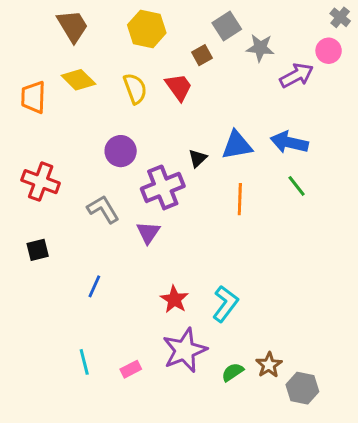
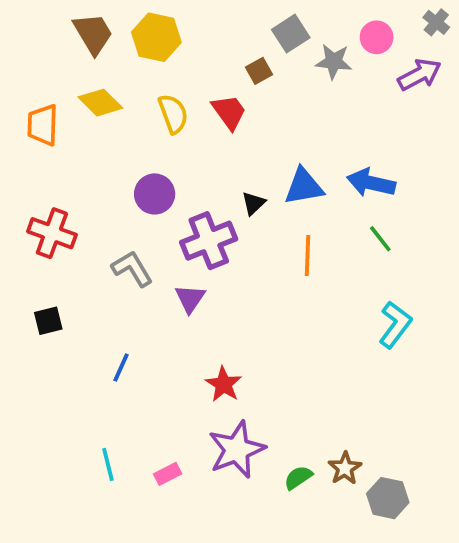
yellow hexagon: (147, 29) -> (156, 37), moved
pink circle: (329, 51) -> (377, 37), moved
purple arrow: (297, 75) -> (419, 75), moved
cyan L-shape: (225, 304) -> (395, 325), moved

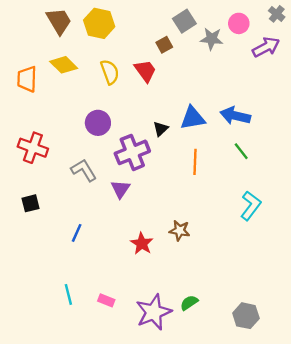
purple star: (237, 450) -> (154, 312), moved
brown star: (345, 468) -> (180, 231), moved, turned -30
pink rectangle: (168, 474) -> (106, 300), turned 49

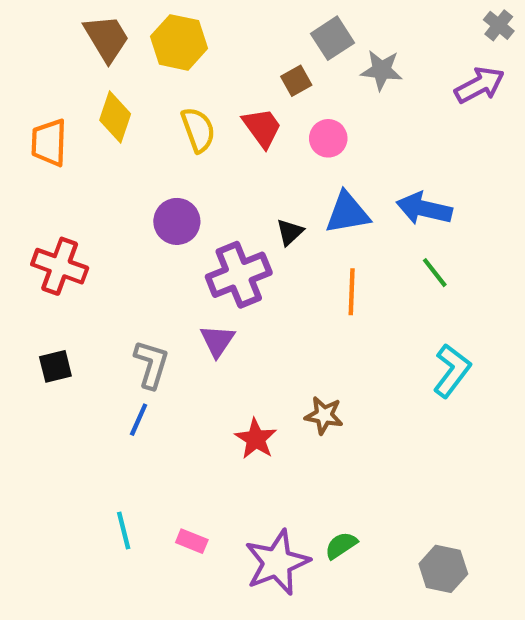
pink circle: (239, 23) -> (328, 138), moved
yellow diamond: (64, 65) -> (115, 117), turned 64
gray L-shape: (84, 170) -> (151, 364), moved, turned 48

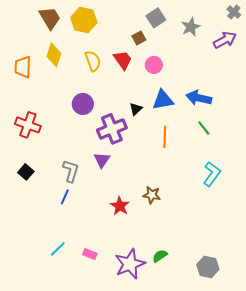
gray star: (381, 70) -> (191, 27), moved, turned -30
black square: (55, 366) -> (26, 172), turned -35
cyan line: (124, 530) -> (58, 249), turned 60

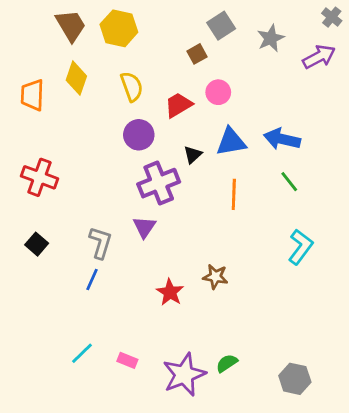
red trapezoid: (123, 60) -> (179, 105), moved, turned -85
purple circle: (83, 104) -> (139, 135), moved

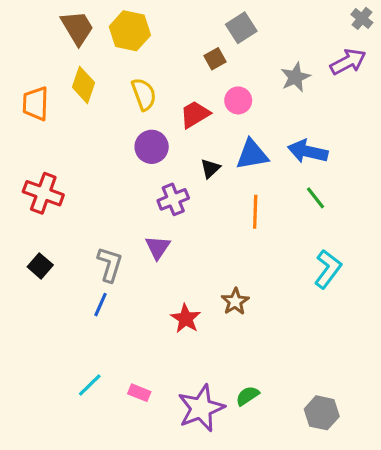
gray star: (271, 38) -> (295, 77), moved
purple cross: (159, 183) -> (173, 199), size x0.7
brown star: (215, 277) -> (235, 301), turned 30

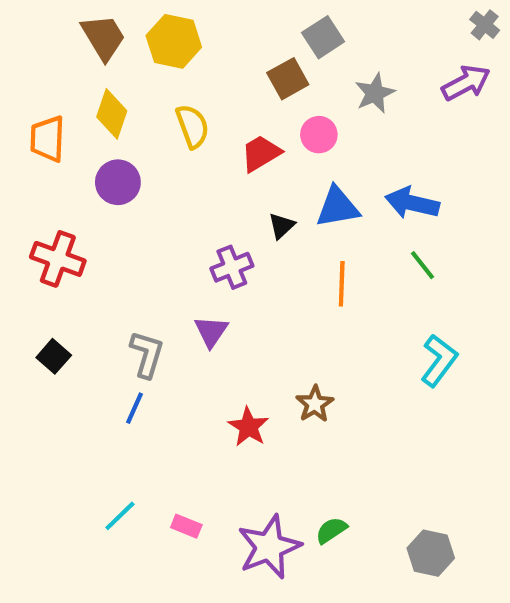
brown square: (215, 59) -> (288, 79), size x1.4
gray star: (295, 77) -> (375, 93), moved
purple circle: (152, 147) -> (118, 182), moved

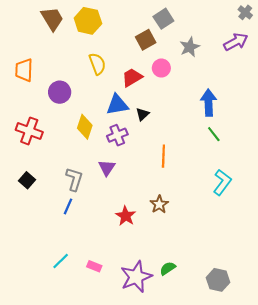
yellow diamond: (112, 114) -> (85, 127), moved
blue arrow: (412, 203) -> (209, 103), turned 75
blue triangle: (338, 207) -> (117, 105), moved
orange line: (342, 284) -> (163, 156), moved

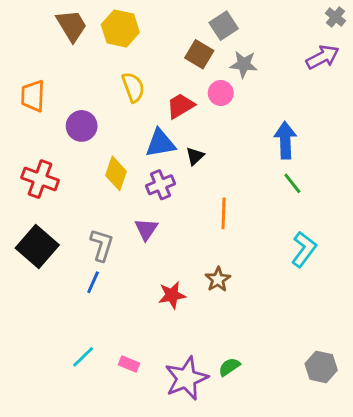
brown square: (146, 40) -> (199, 54), turned -30
gray star: (190, 47) -> (244, 64), moved, turned 30
black square: (27, 180) -> (37, 246), size x1.8
red star: (126, 216) -> (172, 295), turned 30
gray hexagon: (218, 280) -> (321, 367), moved

